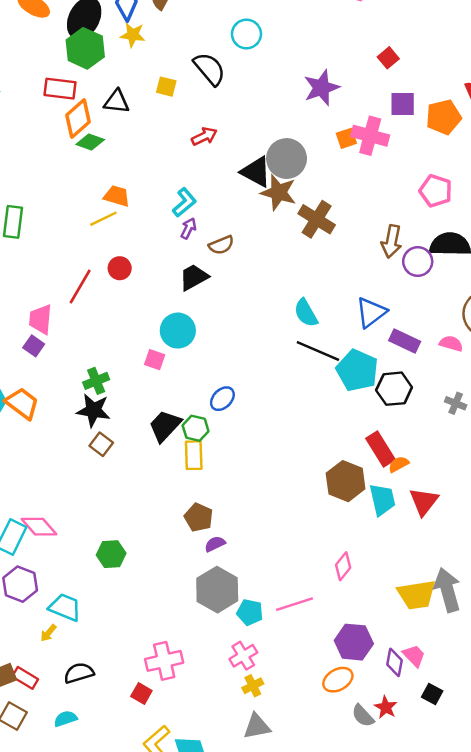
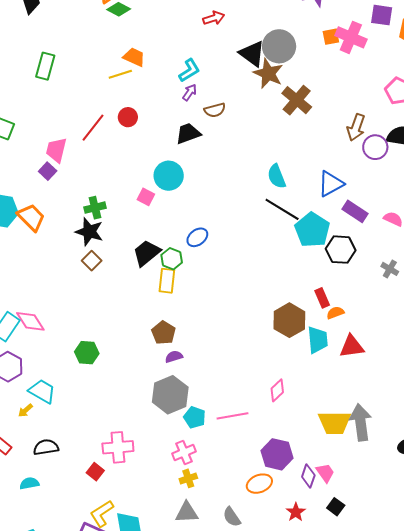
red rectangle: (380, 449) -> (322, 298), size x0.7
red triangle: (424, 502) -> (352, 346), turned 36
gray semicircle: (363, 716) -> (232, 517), moved

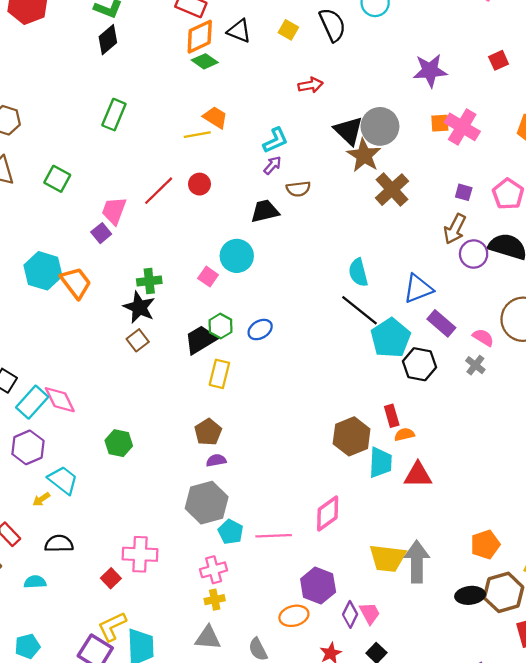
purple square: (382, 15) -> (464, 192), moved, size x0.7
green hexagon: (172, 259) -> (221, 326), moved
gray cross: (390, 269) -> (475, 365), moved
pink diamond: (277, 390) -> (328, 513), size x1.4

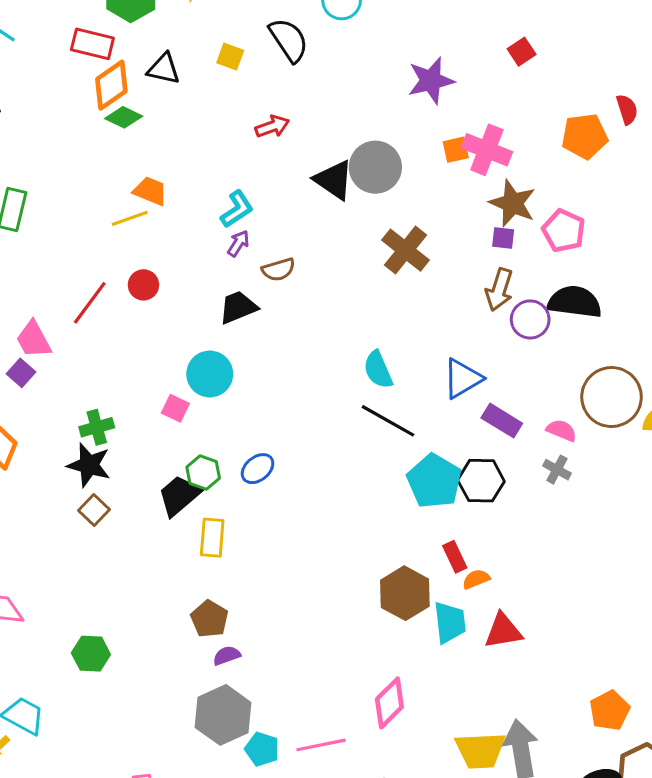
brown star: (364, 155) -> (513, 203), moved
pink trapezoid: (114, 211) -> (34, 340), turned -40
cyan pentagon: (391, 338) -> (434, 481), moved

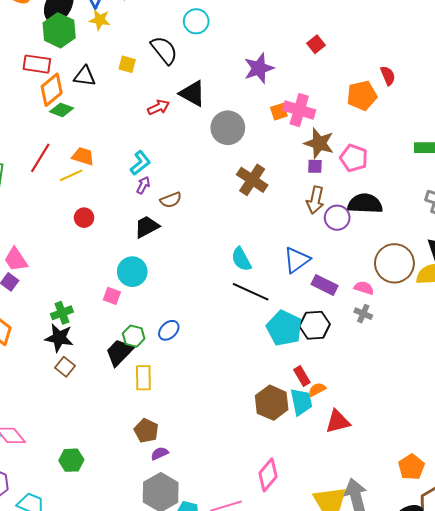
black triangle: (334, 180) -> (192, 94), moved
red line: (90, 303) -> (40, 158), moved
cyan trapezoid: (450, 622) -> (301, 402), moved

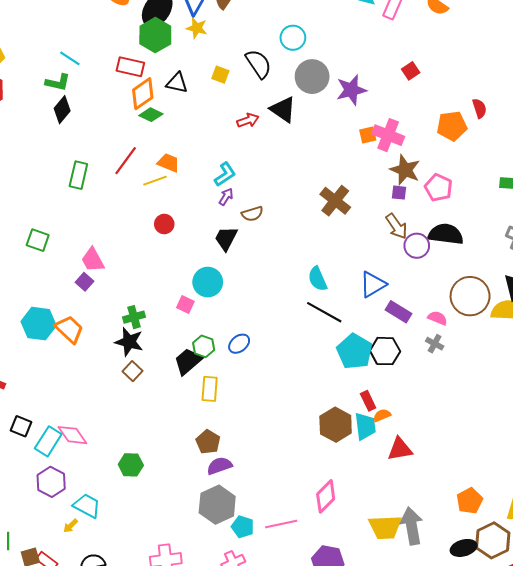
gray circle: (228, 128) -> (312, 77), moved
brown arrow: (315, 200) -> (397, 226), turned -52
black trapezoid: (147, 227) -> (226, 238), turned -40
purple semicircle: (160, 453) -> (219, 466), size x1.4

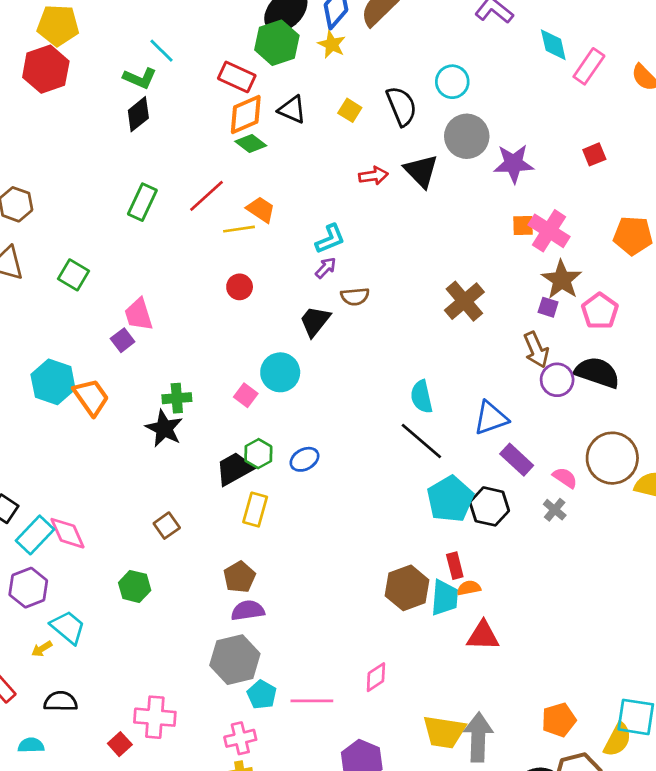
brown square: (132, 371) -> (167, 526), moved
pink diamond: (326, 496) -> (376, 677), size x0.7

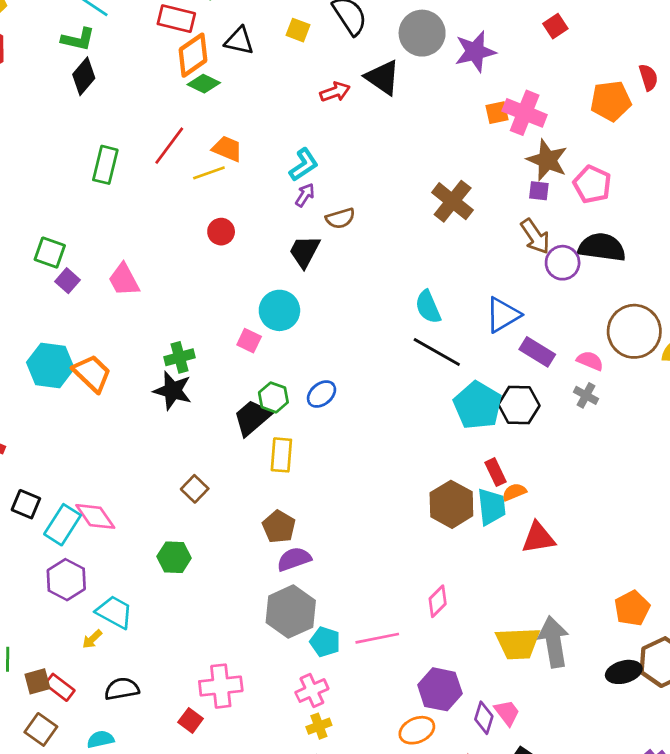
purple square: (123, 340) -> (67, 281), moved

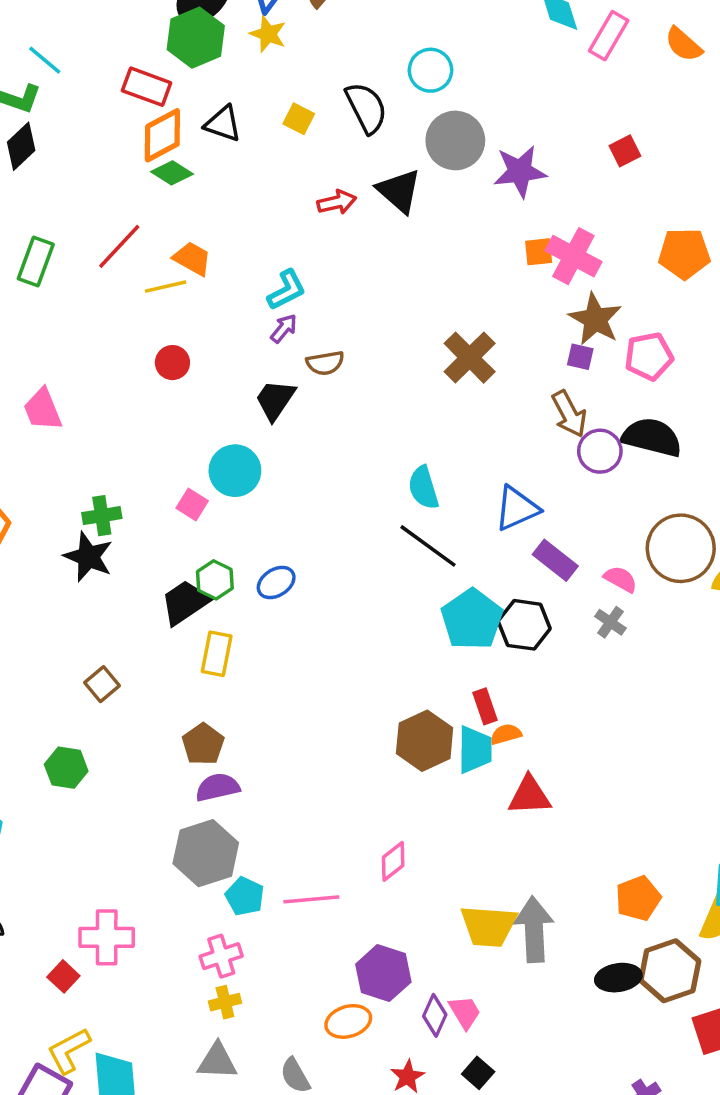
pink pentagon: (592, 184) -> (649, 356), turned 30

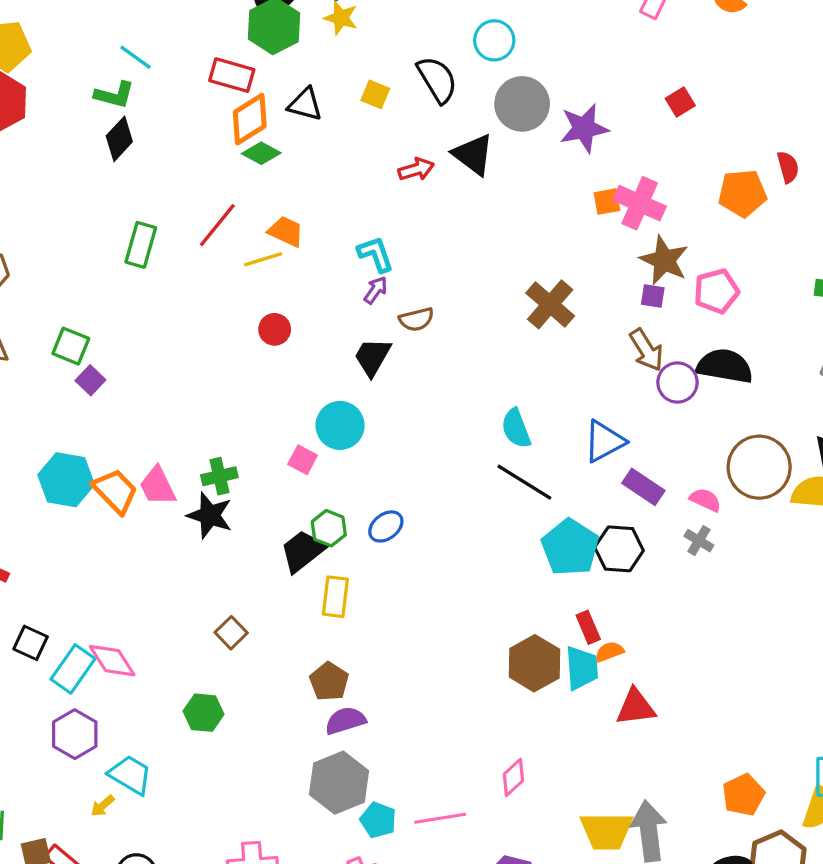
cyan L-shape: (287, 290) -> (376, 254), turned -78
pink trapezoid: (43, 409) -> (157, 486), moved

